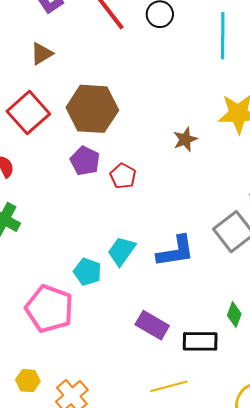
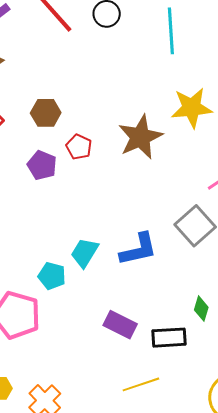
brown hexagon: (92, 109) -> (46, 113), size x0.6
brown star: (185, 139) -> (140, 137), size x1.8
red pentagon: (123, 176) -> (79, 147), moved

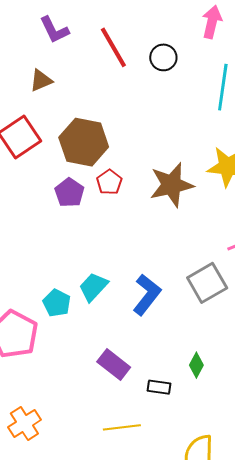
brown hexagon: (46, 113) -> (84, 142), size x1.6
blue L-shape: (138, 249) -> (147, 295), turned -51
black rectangle: (169, 338) -> (159, 387), size x0.7

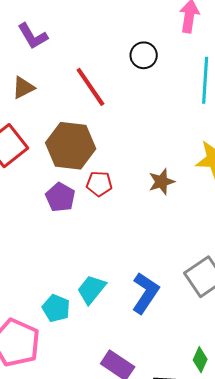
red line: (113, 47) -> (90, 87), moved
red pentagon: (109, 182) -> (99, 184), turned -30
brown star: (172, 185) -> (162, 182), size x0.6

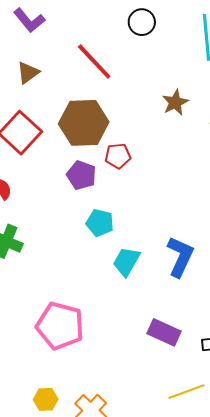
brown star: (162, 182) -> (175, 102), moved
cyan pentagon: (56, 308) -> (100, 223), moved

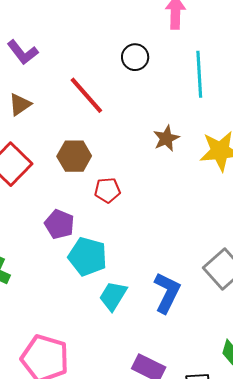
brown hexagon: (84, 123) -> (74, 156), size x0.7
purple pentagon: (81, 175) -> (59, 224), moved
cyan pentagon: (100, 223) -> (88, 257), size x1.4

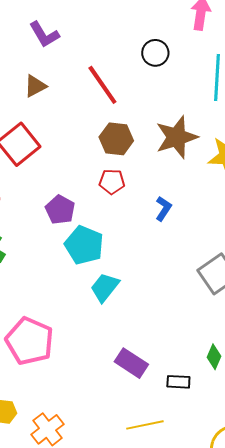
brown star: (166, 138) -> (177, 137), size x1.6
brown hexagon: (74, 156) -> (116, 139), moved
blue L-shape: (167, 293) -> (163, 209), moved, size x0.6

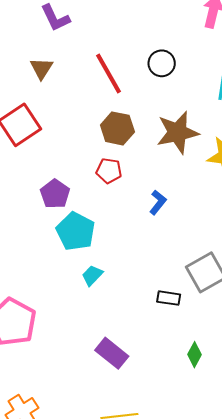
black circle: (155, 53) -> (162, 63), moved
brown triangle: (35, 86) -> (42, 68), turned -35
cyan trapezoid: (105, 287) -> (92, 275), size x0.7
black rectangle: (178, 382) -> (169, 298), moved

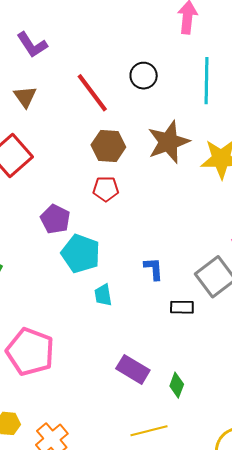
blue L-shape: (158, 202) -> (154, 269), moved, turned -35
cyan trapezoid: (92, 275) -> (103, 295), turned -45
green diamond: (194, 355) -> (177, 385), moved

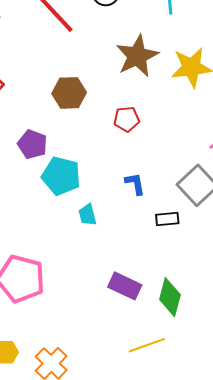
brown hexagon: (108, 146) -> (69, 93), moved
red pentagon: (106, 189) -> (127, 119), moved
green diamond: (177, 385) -> (170, 297), size x1.5

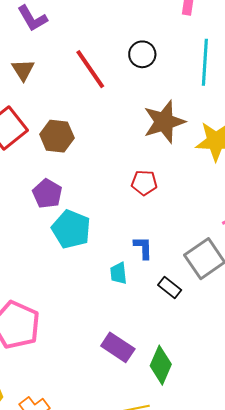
brown hexagon: (69, 93) -> (57, 136), moved
cyan trapezoid: (88, 215) -> (118, 273), moved
black rectangle: (167, 219) -> (170, 287), turned 35

